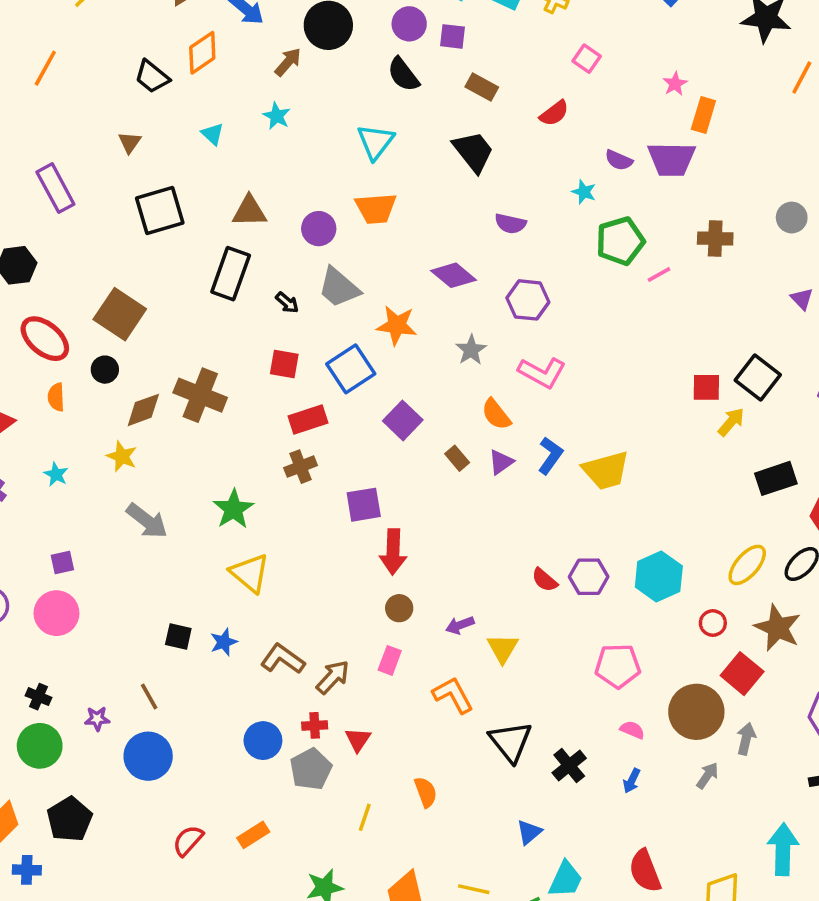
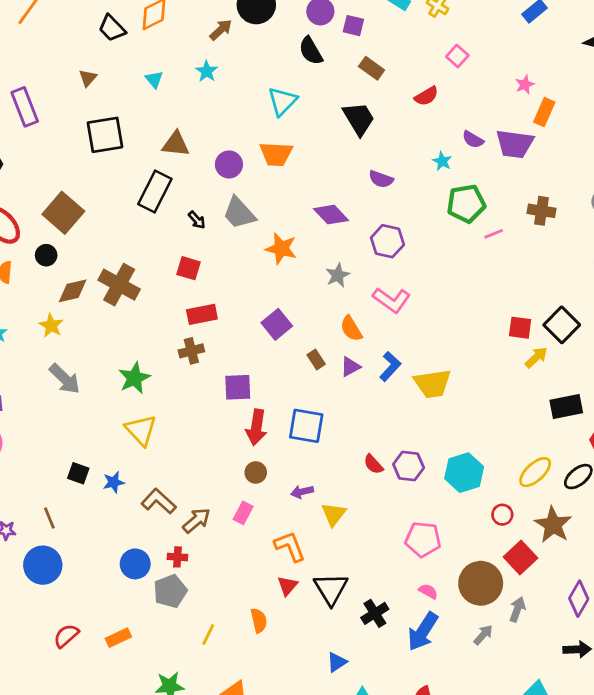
blue square: (351, 369) -> (306, 426), moved, turned 36
red triangle: (358, 740) -> (287, 586), moved
blue arrow: (632, 781) -> (423, 632), size x2.0

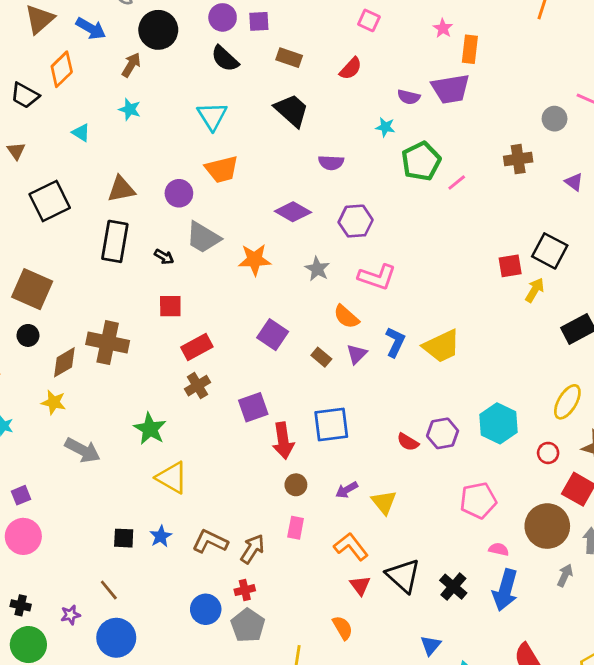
brown cross: (541, 211) -> (518, 159), moved

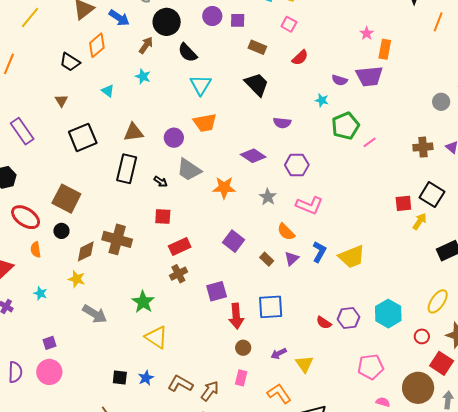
pink square: (369, 20) -> (289, 24), moved
black semicircle: (225, 59) -> (188, 53), moved
brown cross: (518, 159) -> (423, 147), moved

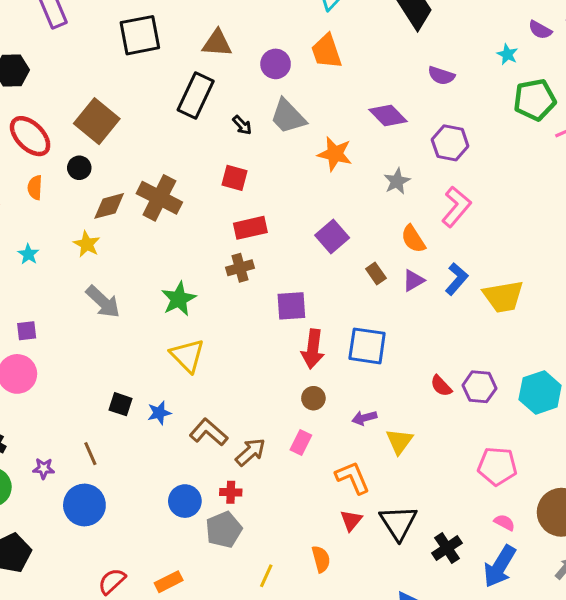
orange trapezoid: (205, 123) -> (327, 51), turned 70
pink L-shape: (309, 205) -> (456, 207), turned -84

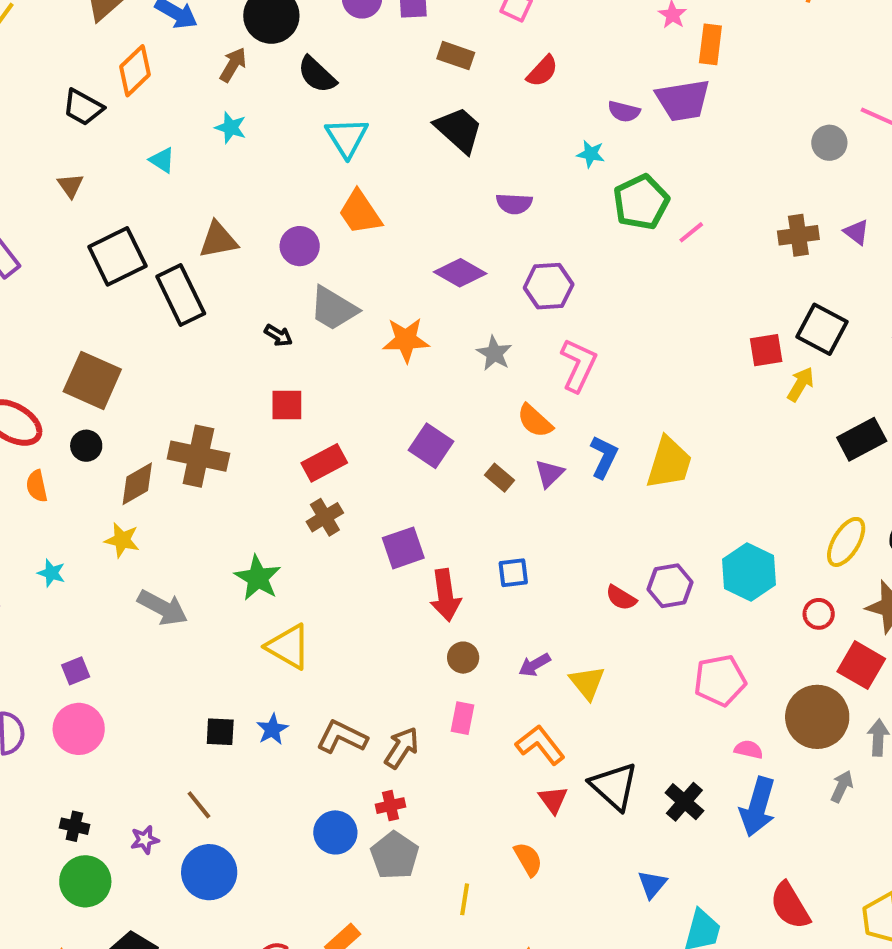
black rectangle: (196, 95) -> (181, 295), moved, turned -36
yellow trapezoid: (503, 296) -> (669, 463), turned -48
blue square: (367, 346) -> (513, 573), size x0.6

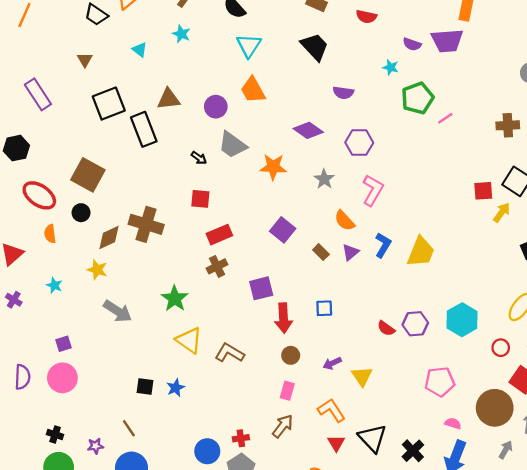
red semicircle: (542, 71) -> (366, 17), turned 54
brown L-shape: (342, 737) -> (230, 353), moved
brown arrow: (402, 748) -> (283, 426), moved

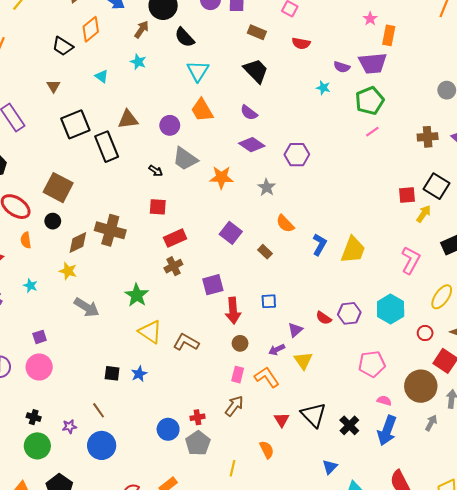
purple semicircle: (343, 93) -> (249, 113), moved, turned 30
green pentagon: (418, 98) -> (370, 101), moved
pink L-shape: (373, 190) -> (411, 260), moved
purple triangle: (350, 252) -> (295, 330), moved
orange L-shape: (331, 410) -> (267, 377), moved

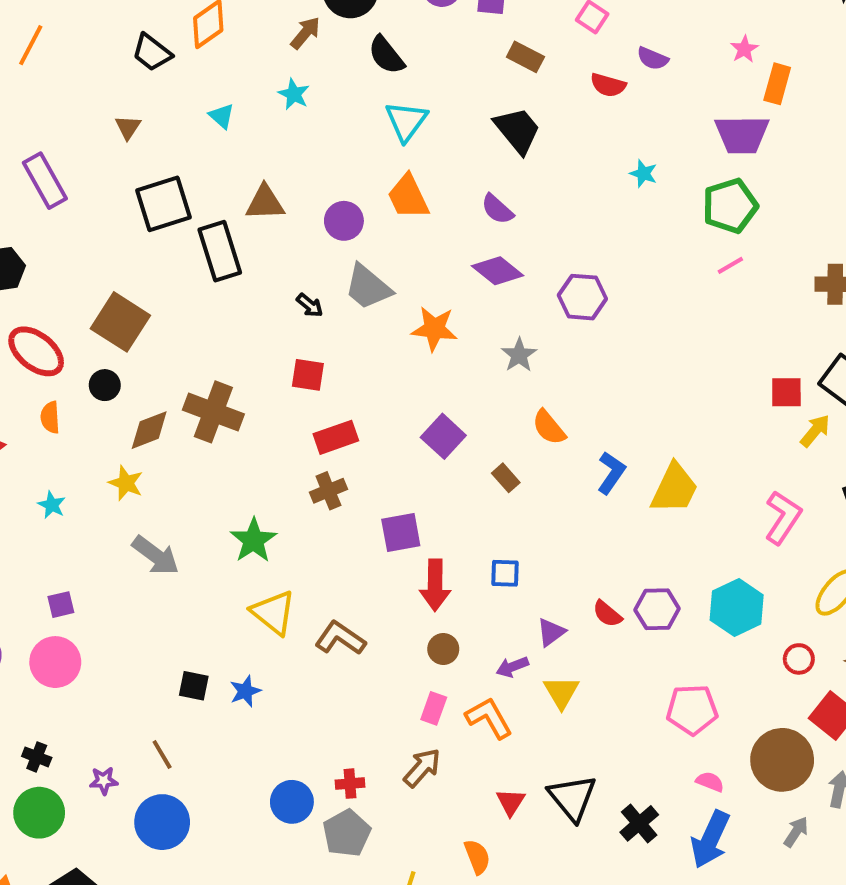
purple semicircle: (342, 67) -> (653, 58), moved

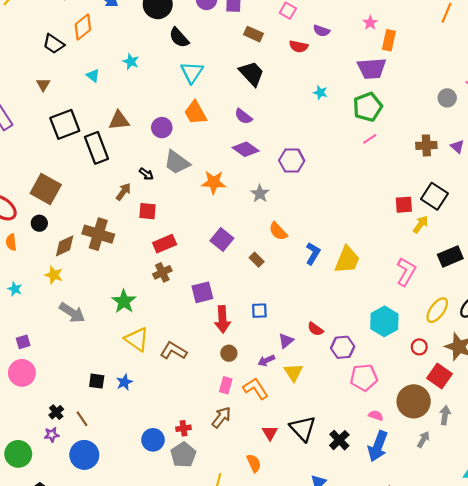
brown arrow: (305, 33) -> (123, 192), moved
purple hexagon: (657, 609) -> (343, 347), moved
black cross: (37, 757) -> (56, 412), moved, turned 32

